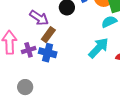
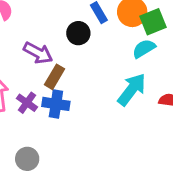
purple cross: (29, 50) -> (27, 103), turned -32

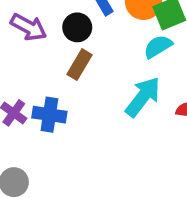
purple arrow: (38, 53) -> (29, 27), moved
brown rectangle: (54, 77) -> (79, 65), moved

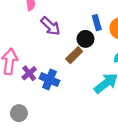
black circle: (77, 27) -> (86, 39), moved

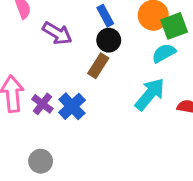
blue rectangle: (97, 23) -> (105, 16), moved
blue cross: (49, 80) -> (72, 106), turned 36

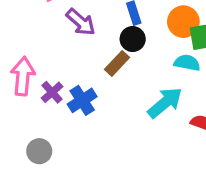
cyan semicircle: (164, 53) -> (187, 63), turned 30

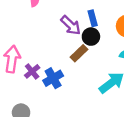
purple arrow: (81, 22) -> (71, 25), moved

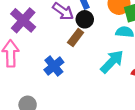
purple cross: (32, 71) -> (23, 20), moved, size x1.6

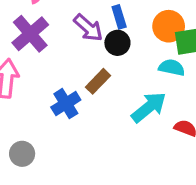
brown rectangle: (76, 38) -> (98, 81), moved

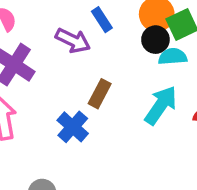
black circle: (117, 43) -> (155, 40), moved

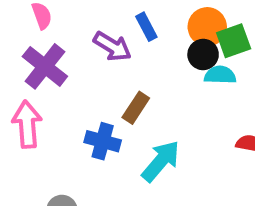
cyan arrow: (161, 105) -> (161, 161), moved
blue cross: (73, 127) -> (103, 141), turned -32

